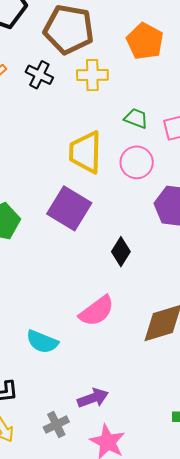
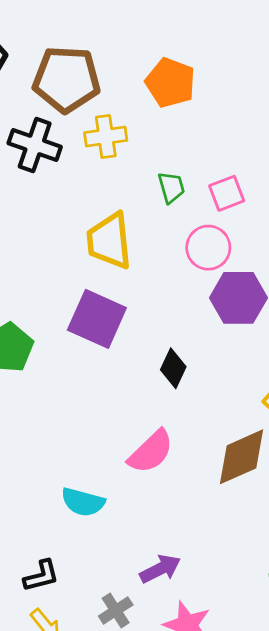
black cross: (39, 75) -> (35, 145), size x1.4
green trapezoid: (136, 118) -> (171, 187), turned 60
pink circle: (137, 162) -> (208, 248), moved

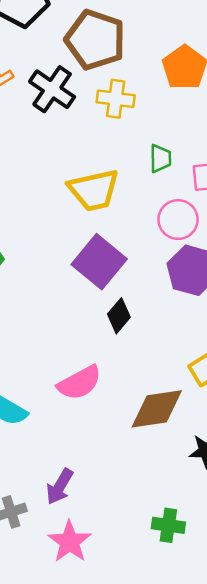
yellow trapezoid: (109, 241) -> (94, 190), turned -112
purple square: (97, 319) -> (99, 262), moved
purple arrow: (160, 569) -> (60, 487), turned 132

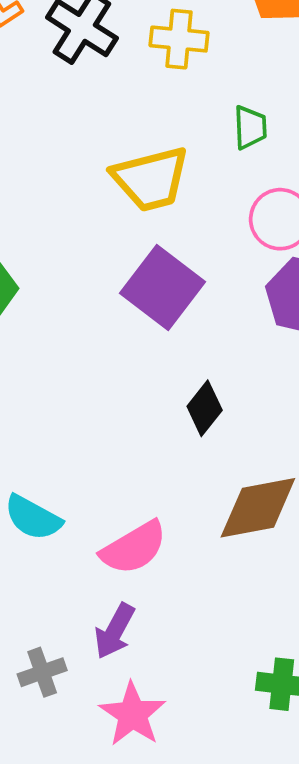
black diamond: (119, 316) -> (205, 408), moved
pink semicircle: (79, 383) -> (134, 548), moved

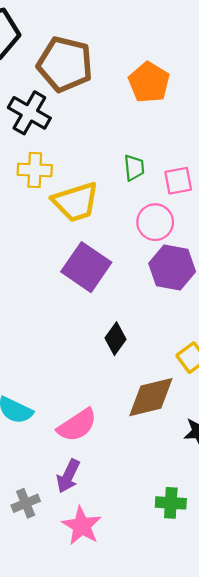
yellow cross: (179, 39) -> (35, 170), moved

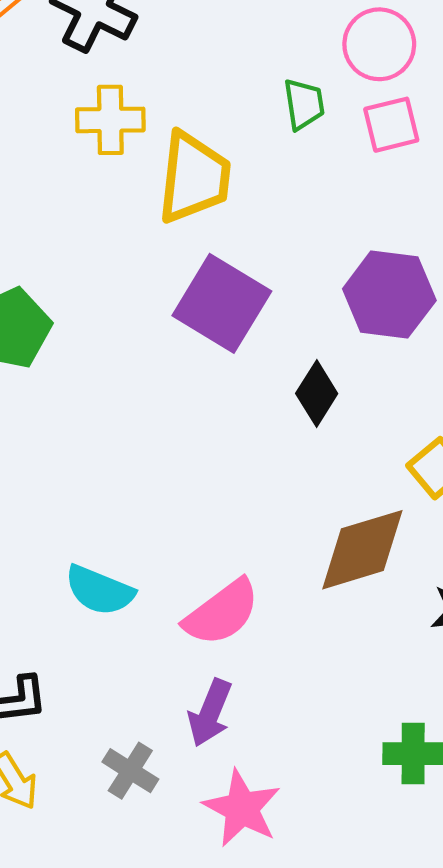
yellow trapezoid: (76, 202) -> (194, 178), turned -63
pink circle: (155, 222) -> (379, 44), moved
black diamond: (115, 339) -> (317, 394), moved
gray cross: (26, 503) -> (130, 771), turned -32

